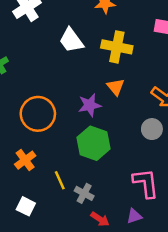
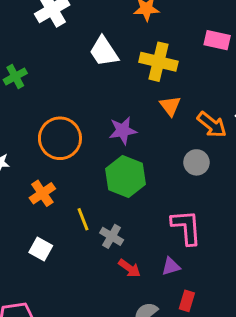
orange triangle: (116, 87) -> (170, 106), moved

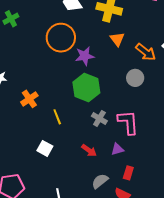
orange circle: (60, 138) -> (61, 38), moved
gray cross: (112, 236) -> (99, 118), moved
white square: (41, 249) -> (45, 148), moved

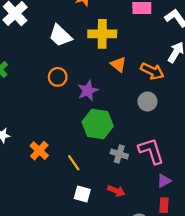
orange circle: (61, 38) -> (58, 77), size x0.6
white square: (45, 148) -> (82, 194), moved
purple triangle: (117, 149) -> (164, 181), moved

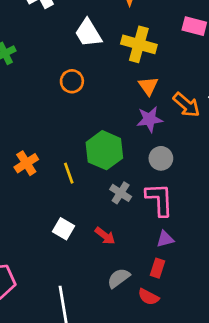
purple star: (88, 91) -> (150, 119), moved
gray circle: (147, 101) -> (161, 158), moved
yellow line: (74, 163) -> (69, 173), moved

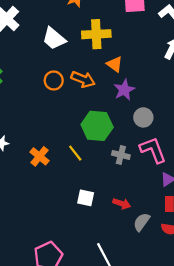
orange arrow: (186, 105) -> (83, 79), moved
red arrow: (105, 236) -> (122, 204), moved

